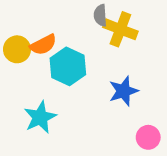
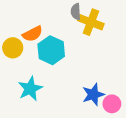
yellow circle: (17, 49) -> (13, 48), moved
blue star: (123, 91) -> (93, 95), moved

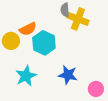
blue star: (93, 95) -> (68, 75), moved, turned 30

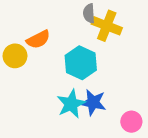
cyan hexagon: (44, 43) -> (81, 63), moved
cyan star: (26, 76) -> (71, 104), moved

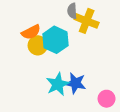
yellow circle: (15, 56) -> (38, 45), moved
cyan hexagon: (81, 63) -> (55, 40), moved

